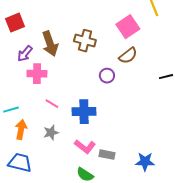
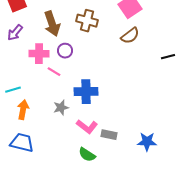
purple arrow: (25, 54) -> (15, 33), moved
purple circle: (107, 76) -> (65, 51), moved
pink line: (52, 104) -> (54, 72), moved
gray star: (51, 133) -> (61, 108), moved

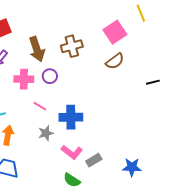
brown cross: (87, 21) -> (72, 46), turned -30
pink line: (54, 72) -> (40, 106), moved
gray rectangle: (109, 135) -> (94, 160), turned -42

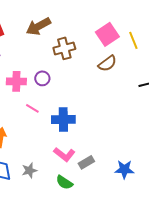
yellow line: (141, 13) -> (133, 40), moved
brown arrow: (37, 49) -> (38, 26), moved, turned 80
gray star: (46, 133) -> (29, 170), moved

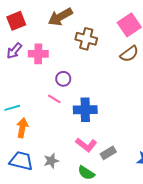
brown cross: (64, 48) -> (86, 39), turned 30
purple circle: (42, 78) -> (63, 79), moved
pink cross: (16, 81) -> (38, 54), moved

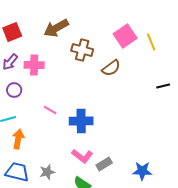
brown semicircle: (129, 54) -> (111, 68), moved
purple circle: (63, 79) -> (14, 90), moved

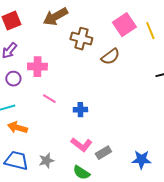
pink cross: (34, 65) -> (37, 67), moved
blue cross: (81, 121) -> (80, 110), size x0.6
orange arrow: (18, 139) -> (17, 128), turned -84

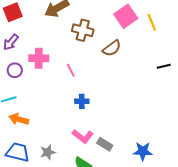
pink line: (49, 99) -> (71, 70), moved, turned 32
gray rectangle: (103, 153) -> (105, 144), turned 63

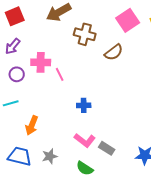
pink line: (71, 70) -> (60, 74), moved
orange arrow: (19, 119) -> (32, 125), moved, turned -84

